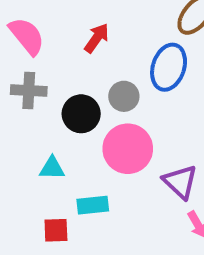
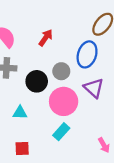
purple triangle: (180, 182) -> (94, 88), moved
cyan rectangle: (93, 205) -> (61, 132), moved, turned -42

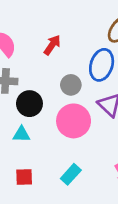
black circle: (37, 81) -> (29, 104), moved
cyan rectangle: (61, 132) -> (71, 174), moved

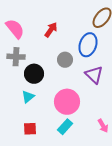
pink circle: (74, 121) -> (67, 102), moved
cyan triangle: (21, 134) -> (28, 97), turned -40

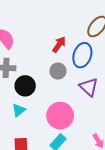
red arrow: (51, 30) -> (59, 45), moved

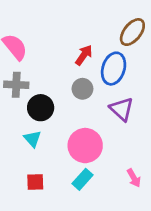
cyan triangle: (19, 110) -> (32, 139), turned -32

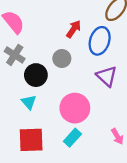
gray cross: (16, 85) -> (15, 55), turned 30
gray circle: (82, 89) -> (62, 59), moved
red square: (35, 182) -> (31, 140), size x1.6

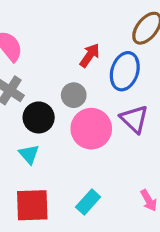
pink circle: (75, 108) -> (91, 129), moved

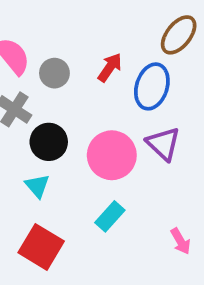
gray circle: (74, 95) -> (54, 73), moved
cyan rectangle: (88, 202) -> (110, 216), moved
red square: (32, 205) -> (41, 247), turned 33

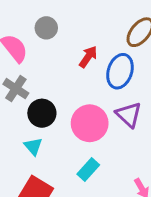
gray circle: (54, 73) -> (46, 28), moved

